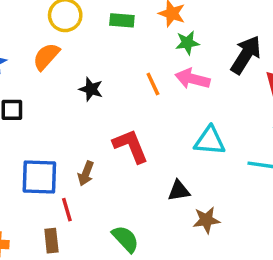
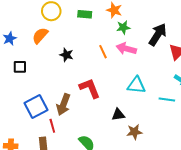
brown arrow: (86, 174) -> (63, 104), size x1.5
blue square: (39, 177) -> (36, 106), turned -30

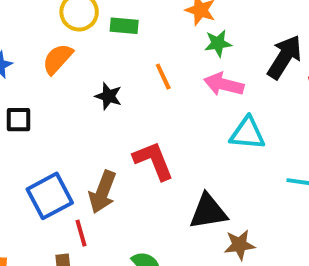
green rectangle: (85, 14) -> (124, 26), moved
orange line: (103, 52) -> (163, 77), moved
cyan triangle: (136, 85) -> (247, 133), moved
black triangle: (118, 115) -> (208, 212), size x1.5

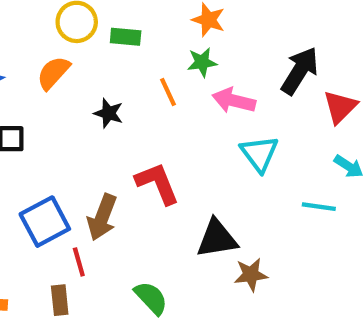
green star: (218, 43) -> (202, 62), moved
cyan triangle: (247, 133) -> (259, 154), turned 48

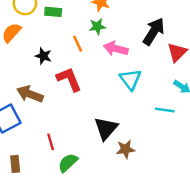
red L-shape: (157, 183) -> (69, 79), moved
brown arrow: (102, 217) -> (30, 94), moved, turned 90
black triangle: (217, 239) -> (106, 128), turned -40
red line: (79, 262) -> (51, 142), moved
green semicircle: (151, 298) -> (68, 163), turned -90

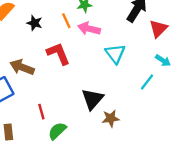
pink arrow: (116, 49) -> (89, 29), moved
black star: (43, 56) -> (35, 23), moved
cyan line: (165, 110) -> (147, 82), turned -60

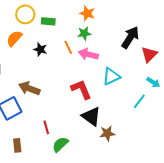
red L-shape: (58, 54) -> (81, 89), moved
cyan triangle: (115, 54) -> (111, 76), turned 42
black triangle: (92, 99) -> (91, 116), turned -35

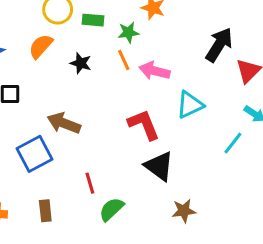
green star: (84, 33) -> (128, 32), moved
brown star: (107, 133) -> (184, 211), moved

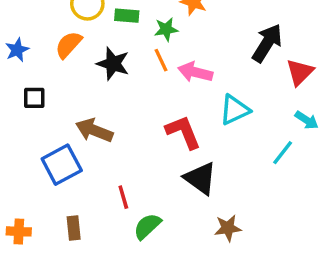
black star: (81, 63) -> (113, 64), size x1.4

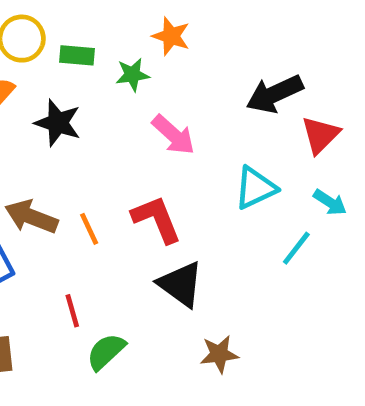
black arrow: (267, 43) -> (275, 94), turned -147
orange line: (161, 60) -> (89, 229), moved
pink arrow: (195, 72) -> (173, 135), turned -152
cyan triangle: (235, 110) -> (255, 188), moved

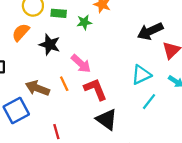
pink arrow: (173, 135) -> (81, 64), moved
orange line: (89, 229) -> (64, 84), moved
cyan line: (296, 248) -> (149, 102), moved

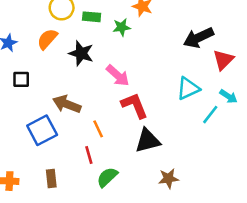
orange line: (64, 84) -> (98, 129), moved
cyan line: (149, 102) -> (210, 115), moved
black triangle: (107, 119) -> (148, 141), turned -50

